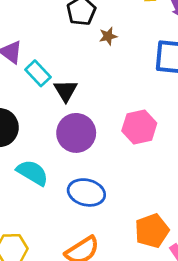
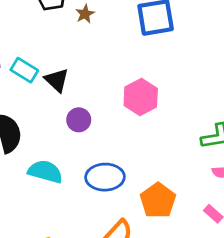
purple circle: (76, 133) -> (79, 120), size x0.6
orange pentagon: (152, 231) -> (158, 201), moved

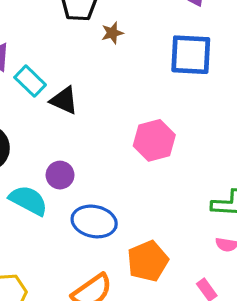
black triangle: (57, 80) -> (64, 100), turned -32
purple circle: (79, 120) -> (60, 175), moved

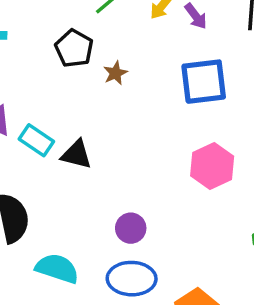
pink hexagon: (154, 140) -> (212, 166), moved
purple circle: (60, 175) -> (131, 228), moved

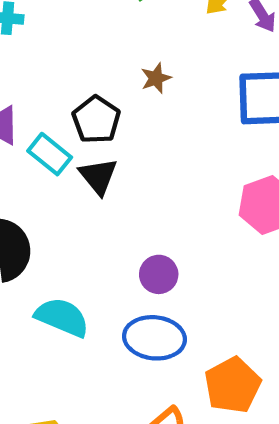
black pentagon: (74, 48) -> (96, 120), moved
black triangle: (76, 154) -> (98, 176), turned 32

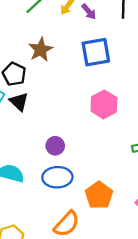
brown star: (156, 78) -> (41, 50), size x1.6

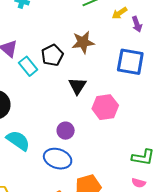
black triangle: (19, 102) -> (77, 86), moved
pink hexagon: (104, 104) -> (105, 107), moved

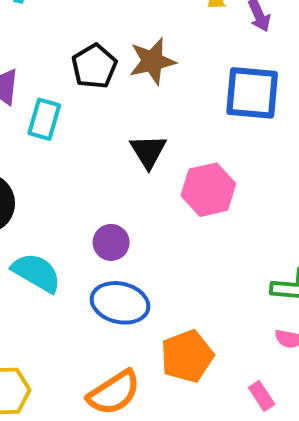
black pentagon: (52, 55) -> (94, 66), moved
cyan rectangle: (28, 66) -> (44, 119), turned 60
purple circle: (66, 131) -> (111, 242), moved

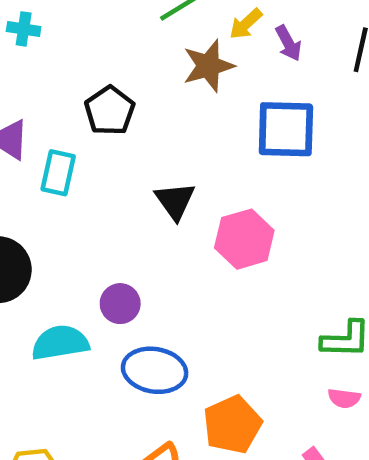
brown star: (152, 61) -> (208, 66), moved
purple circle: (111, 242) -> (120, 304), moved
cyan semicircle: (36, 273) -> (60, 343), turned -36

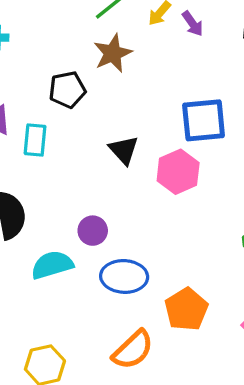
brown star: (208, 66) -> (113, 53), moved
black pentagon: (110, 111) -> (67, 90), turned 30
blue square: (286, 129) -> (204, 120), moved

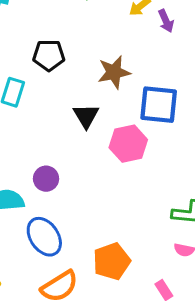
brown star: (113, 53) -> (114, 72), moved
blue ellipse: (124, 276) -> (44, 237), moved, turned 42

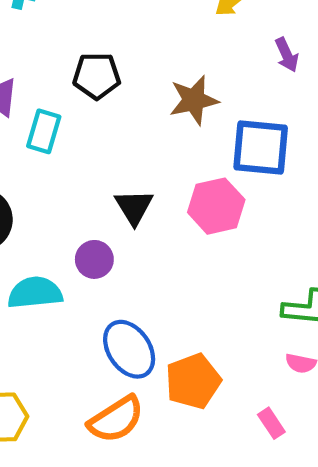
purple arrow: (166, 21) -> (287, 55), moved
black triangle: (86, 116) -> (134, 207), moved
blue ellipse: (44, 237) -> (129, 349), moved

